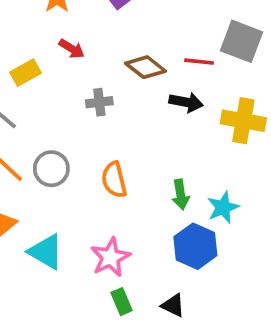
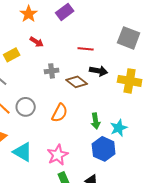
red line: (199, 62) -> (86, 49), moved
brown diamond: (146, 67) -> (77, 82), moved
orange semicircle: (114, 180) -> (60, 113), turned -138

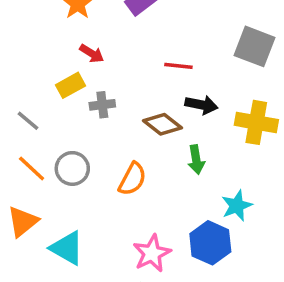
yellow rectangle: (12, 55) -> (71, 85), moved
gray cross: (52, 71) -> (102, 105), moved
green arrow: (96, 121) -> (196, 160), moved
pink star: (58, 155) -> (152, 253), moved

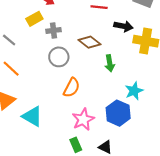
black arrow: (201, 105) -> (123, 26), moved
gray circle: (72, 168) -> (59, 57), moved
orange semicircle: (132, 179) -> (72, 88), moved

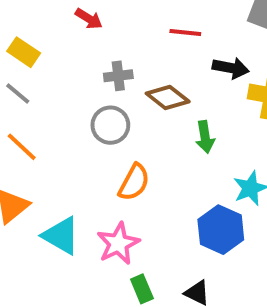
yellow rectangle: (34, 19) -> (24, 52), moved, turned 63
gray cross: (54, 30) -> (118, 76), moved
pink star: (83, 119) -> (118, 243), moved

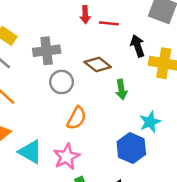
red arrow: (89, 19) -> (85, 15), moved, turned 56
black arrow: (231, 68) -> (138, 46), turned -120
gray cross: (118, 76) -> (47, 51), moved, size x1.5

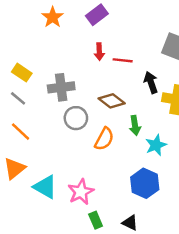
orange semicircle: (76, 118) -> (104, 139), moved
cyan star: (150, 122) -> (156, 145), moved

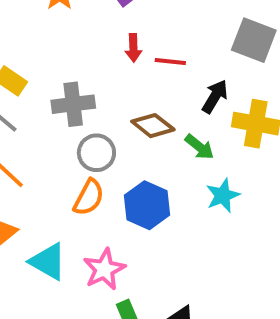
black arrow: (151, 82) -> (215, 96), turned 50
green arrow: (135, 125) -> (199, 147), moved, turned -42
orange semicircle: (104, 139) -> (89, 197), moved
blue hexagon: (145, 183) -> (147, 205), moved

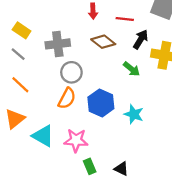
red line: (170, 61) -> (125, 19), moved
brown diamond: (153, 126) -> (103, 42), moved
cyan star: (223, 195) -> (134, 114), moved, turned -30
pink star: (104, 269) -> (76, 140), turned 30

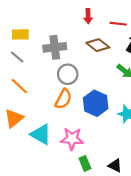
yellow rectangle: (22, 30) -> (20, 34), turned -35

